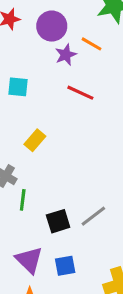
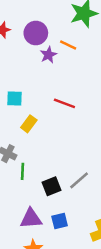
cyan square: (18, 87) -> (15, 99), moved
red line: (80, 93) -> (64, 103), moved
purple triangle: (29, 260) -> (31, 218), turned -45

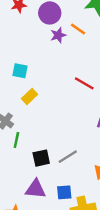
red line: (64, 103) -> (84, 83), moved
purple triangle: (31, 218) -> (36, 189), moved
blue square: (60, 221) -> (64, 192), moved

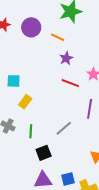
purple star: (58, 35) -> (66, 58), moved
green line: (16, 140) -> (31, 131), moved
gray line: (68, 157) -> (64, 128), moved

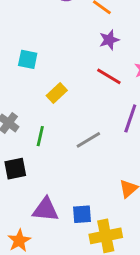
yellow rectangle: (25, 102) -> (57, 93), moved
black square: (44, 153) -> (15, 169), moved

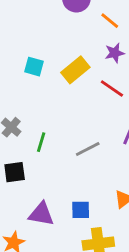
yellow rectangle: (57, 93) -> (75, 70), moved, size x1.4
blue square: (82, 214) -> (81, 210), moved

